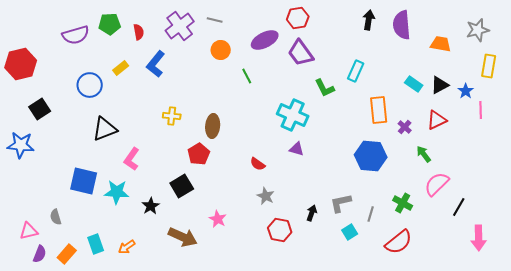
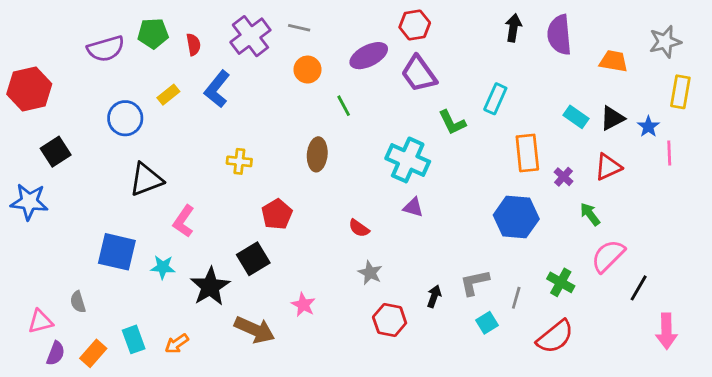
brown ellipse: (213, 126) -> (317, 154), moved
cyan star: (117, 192) -> (163, 267), size x0.7
black star: (151, 206) -> (210, 287), size x1.6

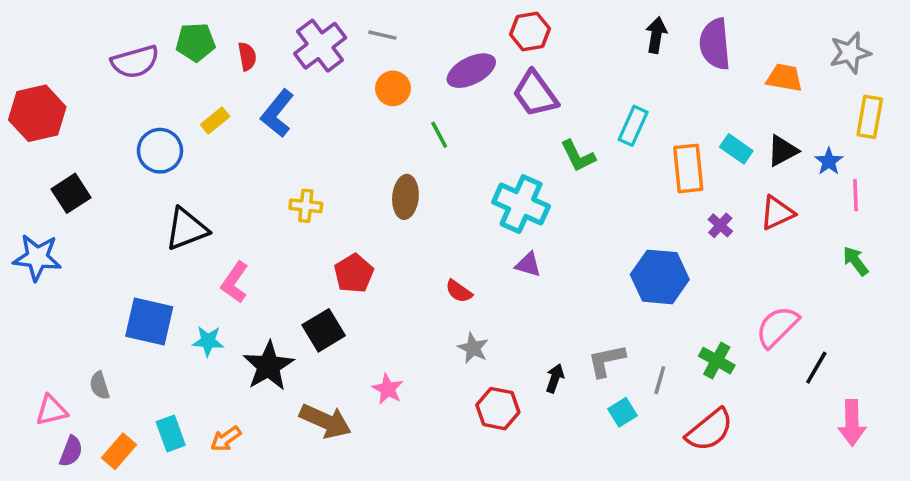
orange rectangle: (527, 153) -> (688, 168), moved
green arrow: (590, 214) -> (855, 261), moved

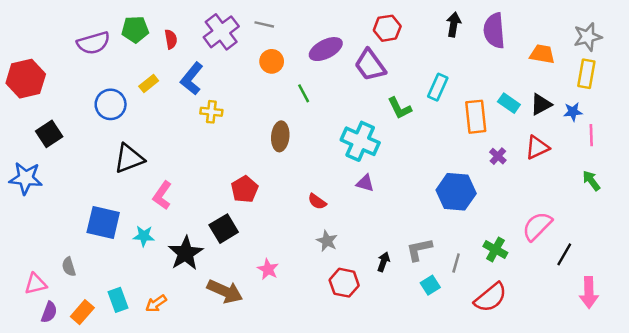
red hexagon: (530, 31) -> (387, 28), moved
yellow rectangle: (870, 117) -> (586, 74), moved
blue star: (829, 161) -> (573, 112), turned 30
yellow cross: (306, 206) -> (211, 112), moved

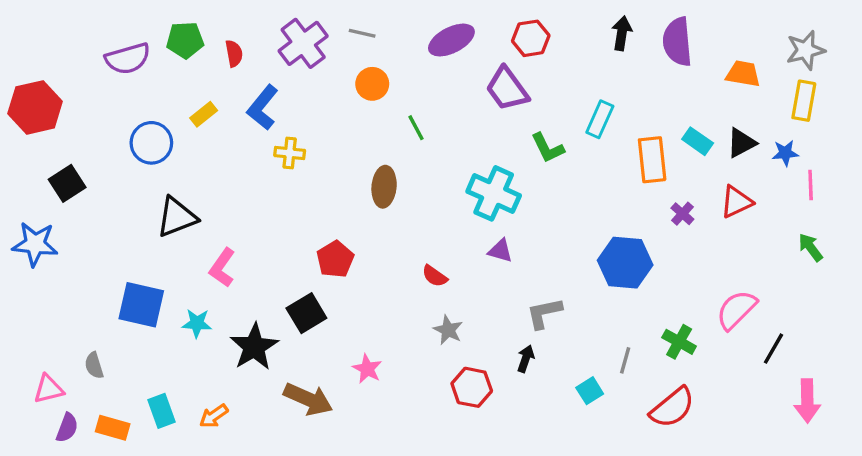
purple ellipse: (326, 49) -> (451, 40), moved
gray L-shape: (419, 249) -> (544, 313), moved
orange rectangle: (82, 312) -> (113, 428), turned 65

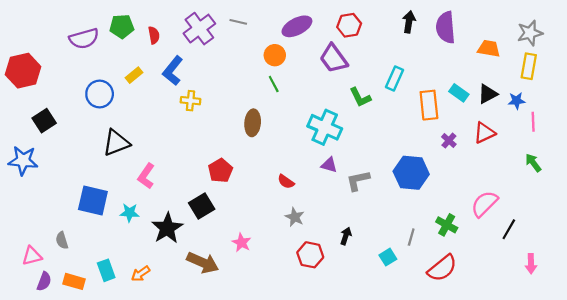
orange circle: (372, 84) -> (275, 55), moved
gray L-shape: (544, 313) -> (358, 180), moved
pink arrow: (807, 401) -> (531, 264), size x0.7

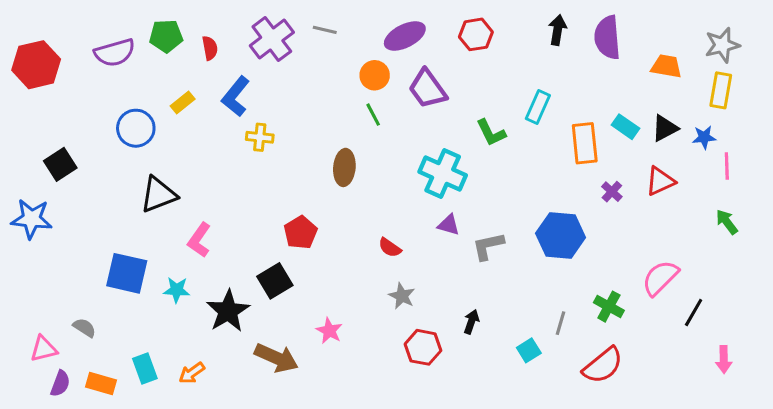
purple trapezoid: (334, 59) -> (428, 89), moved
red hexagon: (23, 71) -> (36, 65), moved
gray semicircle: (62, 240) -> (84, 328), turned 140

